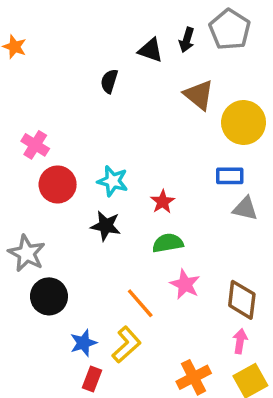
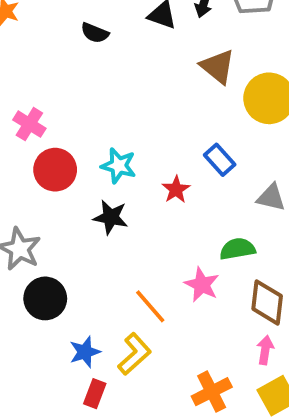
black semicircle: (109, 81) -> (95, 33), moved, turned -85
blue rectangle: (230, 176) -> (220, 160), moved, turned 48
green semicircle: (168, 243) -> (237, 249), moved

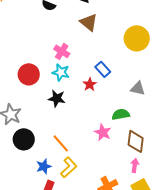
brown triangle: (218, 67) -> (89, 22), moved
pink cross: (29, 124) -> (62, 51), moved
blue rectangle: (220, 160) -> (103, 69), moved
orange line: (150, 306) -> (61, 143), moved

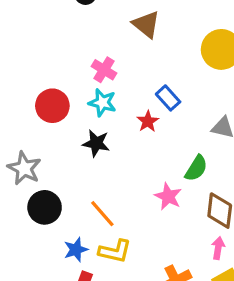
green semicircle: (121, 114) -> (196, 168), turned 132
yellow L-shape: (69, 167) -> (115, 251), turned 55

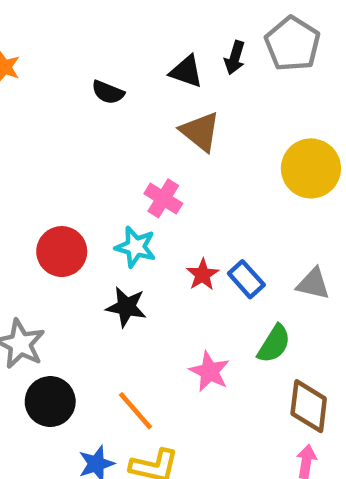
pink cross: (104, 70) -> (163, 198), moved
blue rectangle: (168, 98) -> (246, 279), moved
pink star: (168, 196) -> (209, 372), moved

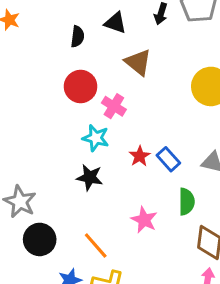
black triangle: (186, 72) -> (115, 23), moved
black semicircle: (108, 92) -> (78, 37), turned -105
red circle: (62, 252) -> (81, 86), moved
green semicircle: (274, 344) -> (187, 202), turned -32

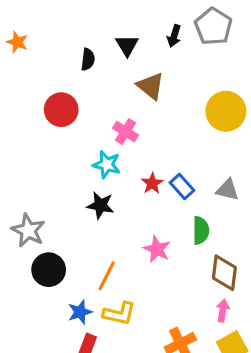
black triangle: (115, 23) -> (127, 45), turned 40
red circle: (81, 86) -> (61, 110), moved
orange line: (96, 246) -> (107, 276), turned 68

